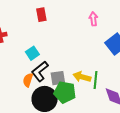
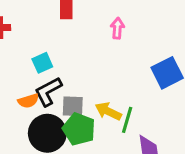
pink arrow: (93, 19) -> (117, 28), moved
orange semicircle: (28, 80) -> (28, 101), turned -136

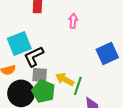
cyan square: (42, 63) -> (19, 43), size x1.6
black L-shape: (48, 92) -> (34, 56), moved

